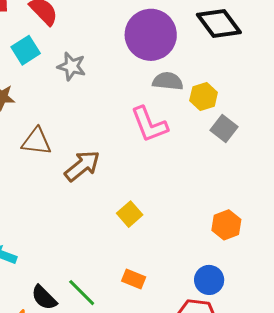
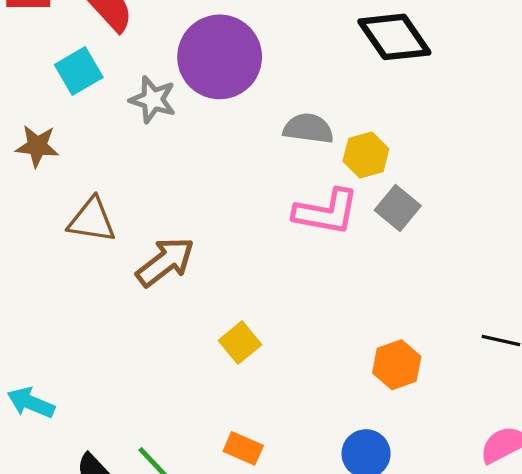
purple circle: (151, 35) -> (220, 57), moved
pink L-shape: (149, 124) -> (326, 212), moved, turned -60

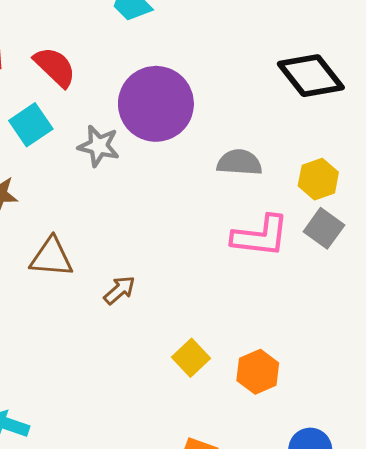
yellow hexagon: (366, 155) -> (318, 179), moved
brown arrow: (165, 262) -> (119, 290), size x0.6
orange hexagon: (397, 365) -> (258, 372), moved

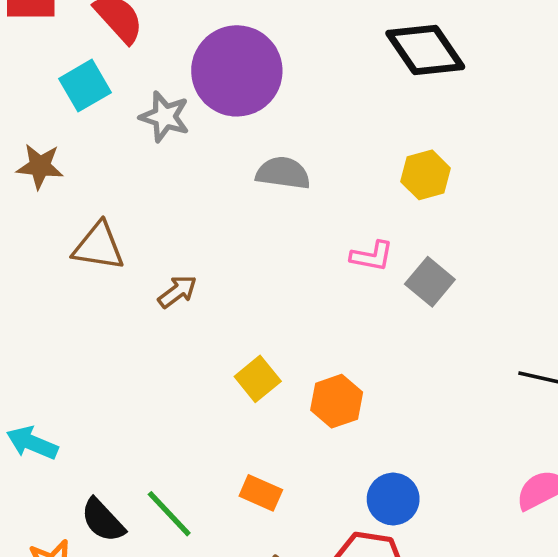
gray semicircle: (239, 162) -> (283, 173), moved
gray square: (324, 228) -> (430, 282), moved
pink L-shape: (260, 236) -> (372, 256), moved, size x0.6

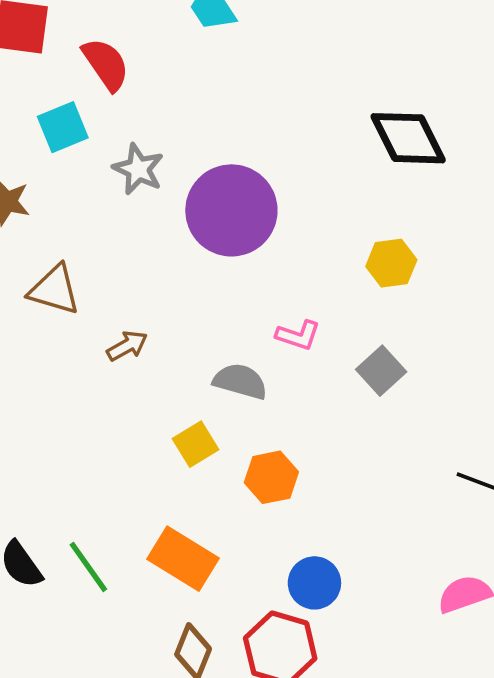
purple circle: (237, 71) -> (231, 210), moved
gray semicircle: (283, 173) -> (240, 381), moved
pink L-shape: (372, 256) -> (298, 335), moved
orange rectangle: (261, 493) -> (183, 559), size x1.6

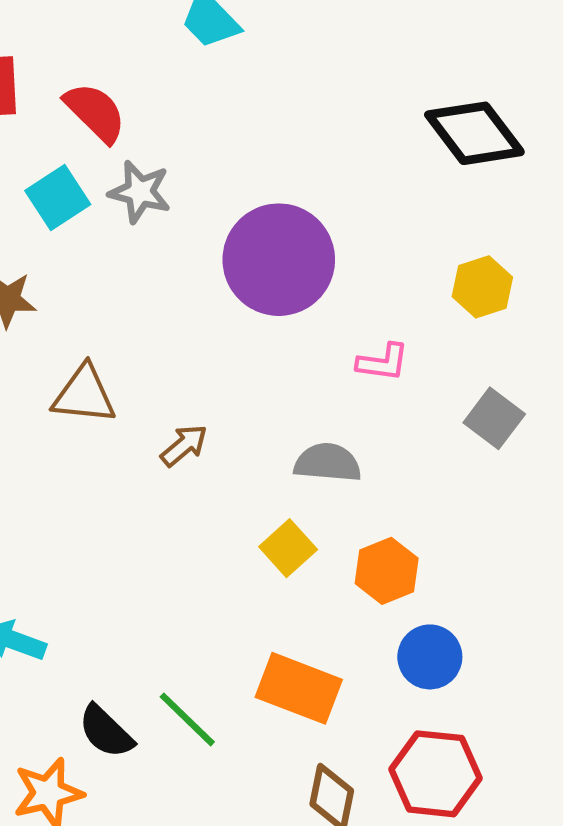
gray star: (138, 169) -> (140, 192), moved
pink L-shape: (298, 335) -> (383, 362), moved
blue circle: (314, 583) -> (430, 657), moved

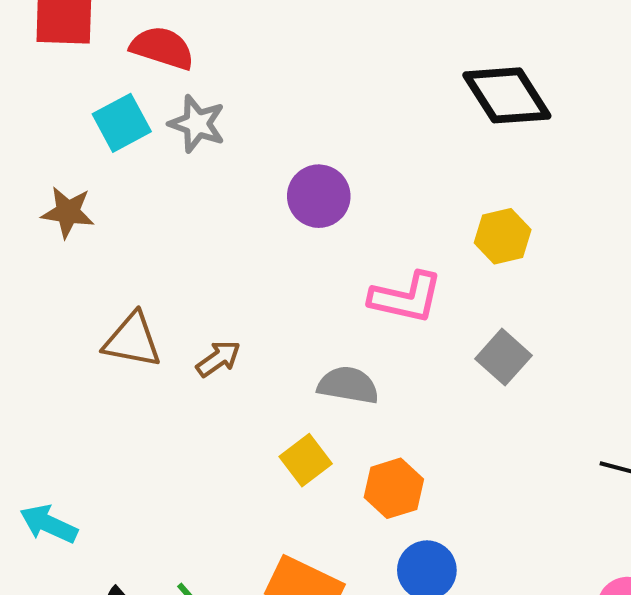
red semicircle: (95, 112) -> (162, 48), turned -32
purple circle: (279, 260) -> (319, 196), size x0.6
pink L-shape: (383, 362) -> (406, 298), size x1.5
brown triangle: (84, 395) -> (132, 340), moved

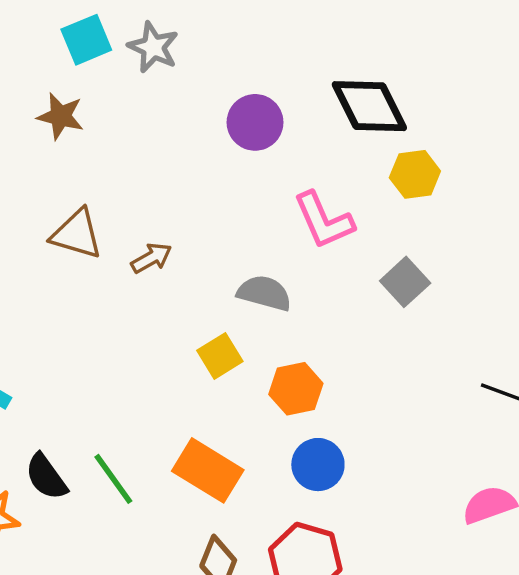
black diamond: (507, 95) -> (369, 106), moved
brown star: (68, 212) -> (60, 116), moved
pink L-shape: (406, 298) -> (324, 220), turned 48

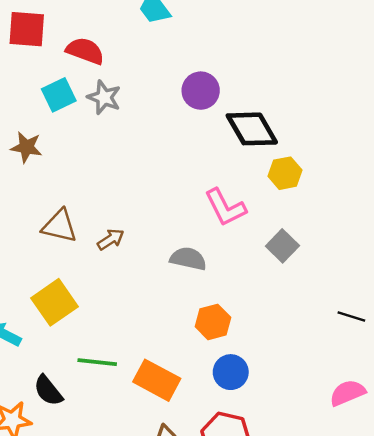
brown star: (60, 116) -> (26, 147), moved
purple circle: (255, 122) -> (201, 91), moved
yellow square: (220, 356) -> (54, 302), moved, size x1.5
green line: (113, 479) -> (97, 362), moved, turned -45

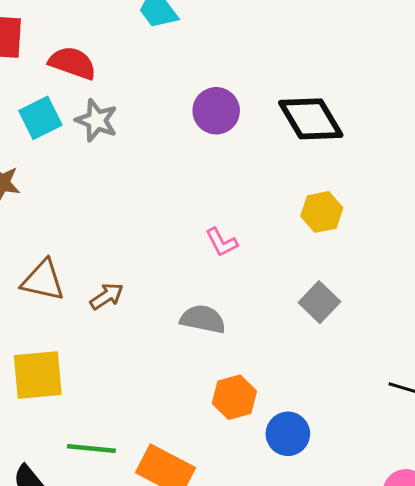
black diamond: (252, 129) -> (311, 119), moved
pink L-shape: (225, 208) -> (222, 242), moved, size x0.6
yellow square: (54, 302) -> (38, 375), turned 30
blue circle: (231, 372) -> (288, 434), moved

